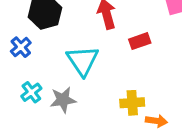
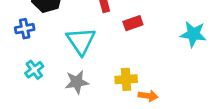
blue cross: (21, 47) -> (25, 29), turned 30
gray star: (63, 100) -> (77, 82), moved

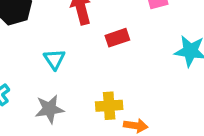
cyan triangle: (81, 41) -> (54, 59), size x0.6

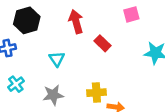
red rectangle: (117, 38) -> (102, 43), turned 63

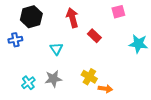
cyan cross: (16, 84) -> (28, 83), moved
yellow cross: (96, 93) -> (89, 77), turned 35

